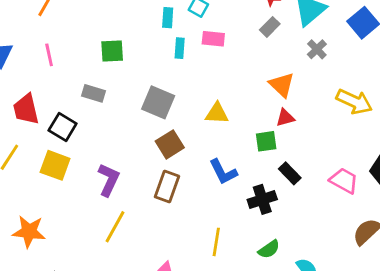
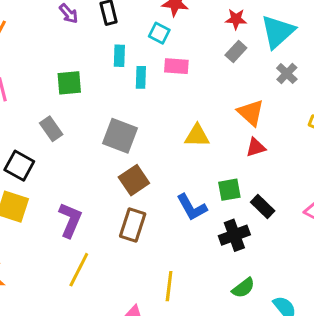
cyan rectangle: (168, 18) -> (119, 56), moved
gray rectangle: (94, 93) -> (51, 129), turned 40
yellow triangle: (217, 113) -> (197, 136), moved
green square: (266, 141) -> (229, 190), moved
yellow line: (216, 242) -> (169, 286), moved

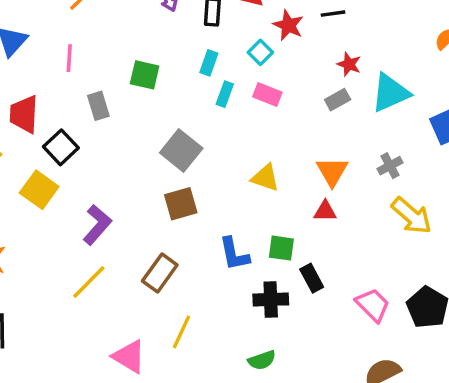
gray cross: (287, 74) -> (390, 166), moved
gray rectangle: (51, 129) -> (98, 106), moved
brown rectangle: (133, 225) -> (160, 273), moved

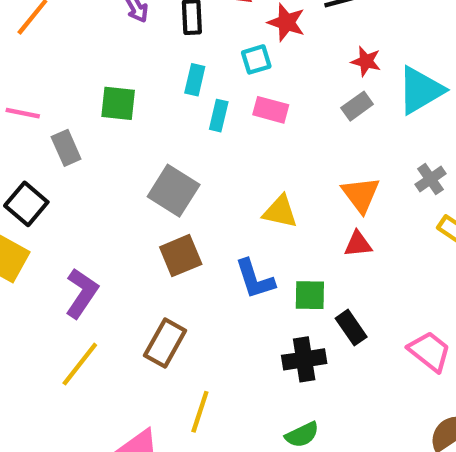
cyan square: (260, 52) -> (256, 59), turned 35
pink line: (69, 58) -> (23, 113), moved, turned -76
blue L-shape: (234, 254) -> (255, 279), moved

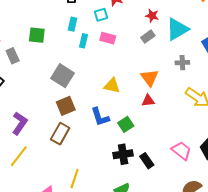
gray cross: (431, 179) -> (182, 63), moved, turned 32
green square: (310, 295) -> (126, 124), turned -35
black rectangle: (351, 328) -> (147, 161), moved
brown rectangle: (165, 343) -> (60, 134), moved

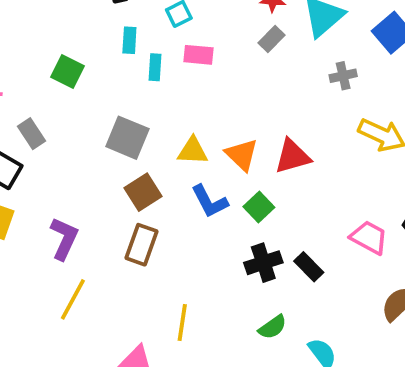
green square: (37, 35) -> (67, 72), turned 30
gray rectangle: (13, 56) -> (32, 134), moved
orange triangle: (149, 78) -> (242, 155), moved
yellow triangle: (112, 86) -> (193, 151), moved
red triangle: (148, 101) -> (292, 156), size x1.5

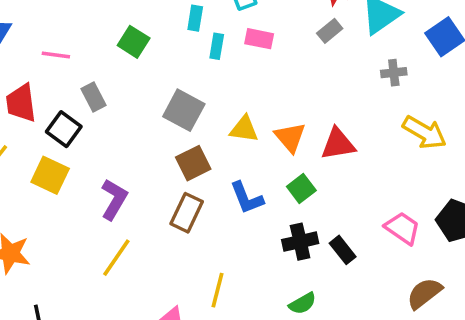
blue L-shape: (210, 201) -> (247, 198), moved

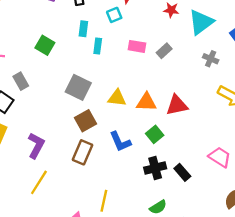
gray rectangle: (330, 31) -> (164, 51), moved
pink rectangle: (259, 39) -> (137, 46), moved
gray cross: (394, 73) -> (211, 59), turned 32
orange triangle: (290, 137) -> (146, 102), turned -45

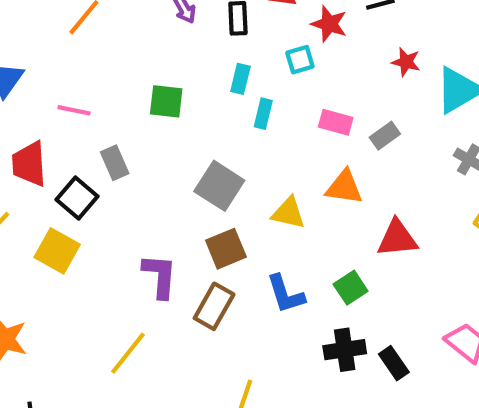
green square: (45, 45) -> (166, 101), turned -30
orange triangle: (146, 102) -> (344, 187), moved
purple L-shape: (36, 146) -> (160, 276), moved, turned -30

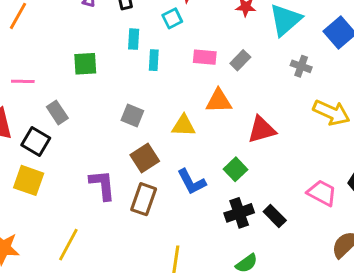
gray square: (219, 186) -> (132, 115), size x0.7
yellow line: (128, 353) -> (68, 245), moved

